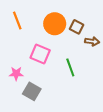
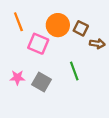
pink square: (40, 54) -> (38, 44), moved
gray square: (32, 91) -> (41, 82), moved

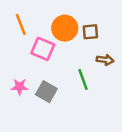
brown square: (81, 28) -> (90, 32), turned -32
brown arrow: (97, 44) -> (105, 60), moved

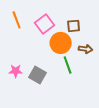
orange circle: (65, 28) -> (61, 43), moved
pink square: (43, 49) -> (45, 24), moved, turned 30

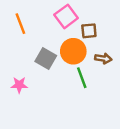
pink square: (45, 24) -> (66, 16), moved
gray square: (38, 75) -> (46, 58), moved

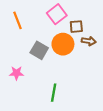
brown arrow: (103, 58) -> (89, 41), moved
green line: (82, 78) -> (54, 93), moved, turned 30

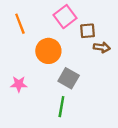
orange circle: (63, 44) -> (48, 51), moved
gray square: (39, 50) -> (69, 78), moved

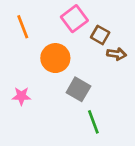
brown square: (88, 31) -> (100, 35), turned 35
green line: (61, 107) -> (93, 122), moved, turned -30

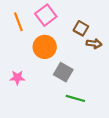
pink square: (74, 19) -> (46, 15), moved
green line: (93, 122) -> (75, 98), turned -54

